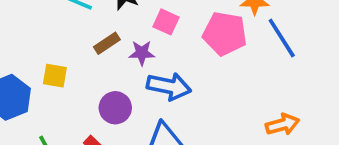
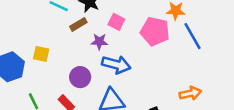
brown rectangle: (107, 43) -> (78, 24), moved

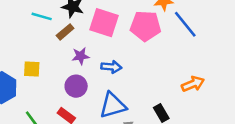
pink square: (116, 22) -> (104, 23), size x1.6
purple star: (99, 42) -> (81, 56), moved
blue arrow: (116, 65) -> (111, 67), size x0.7

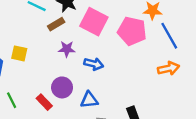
orange arrow: (193, 84) -> (169, 68), moved
purple circle: (76, 86) -> (62, 87), moved
blue triangle: (113, 105) -> (89, 100), size x0.7

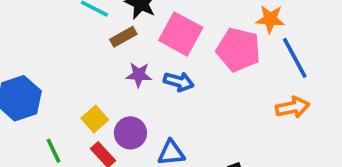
yellow square: (19, 53) -> (95, 119), moved, turned 35
blue arrow: (94, 64) -> (179, 82), moved

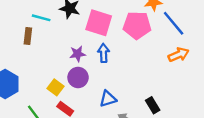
brown rectangle: (123, 37) -> (28, 36), moved, turned -42
blue arrow: (179, 82) -> (104, 53), turned -96
purple circle: (130, 133) -> (78, 77), moved

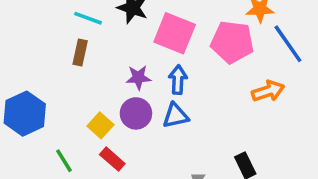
brown rectangle: (28, 36) -> (80, 53), moved
orange arrow: (179, 55) -> (268, 91), moved
blue triangle: (108, 99) -> (175, 116), moved

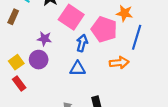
blue line: (288, 44) -> (137, 37), turned 40
blue arrow: (178, 80) -> (82, 43), moved
blue triangle: (175, 116) -> (78, 69), moved

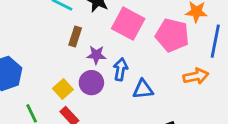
brown rectangle: (13, 17) -> (75, 37), moved
blue arrow: (82, 43) -> (121, 69), moved

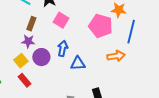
pink square: (128, 24) -> (61, 20), moved, size x0.7
purple star: (96, 55) -> (28, 41), moved

